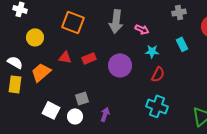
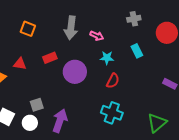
orange square: (73, 22) -> (28, 29), size x0.7
red rectangle: (89, 58) -> (50, 58), moved
purple arrow: (105, 114) -> (60, 121), size x1.6

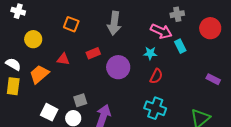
pink arrow: (97, 36) -> (161, 31), moved, size x1.5

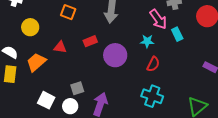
pink arrow: (161, 31) -> (158, 19), turned 30

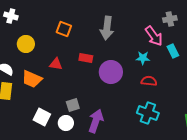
red rectangle: (90, 41) -> (86, 58), turned 32
orange trapezoid: (36, 62) -> (32, 79), turned -115
red semicircle: (153, 64) -> (149, 81), turned -112

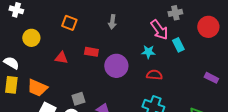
gray arrow: (107, 28) -> (112, 22), size x0.6
orange trapezoid: (32, 79) -> (37, 88), moved

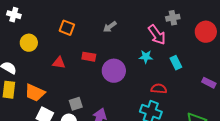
gray arrow: (112, 22) -> (110, 27), turned 48
cyan rectangle: (178, 45) -> (176, 63), moved
red semicircle: (154, 75) -> (159, 89), moved

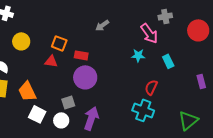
orange square: (67, 28) -> (59, 43), moved
purple circle: (114, 71) -> (85, 77), moved
purple rectangle: (209, 83) -> (201, 81), turned 48
red semicircle: (159, 89) -> (151, 87), turned -70
orange trapezoid: (35, 93) -> (27, 91), turned 40

